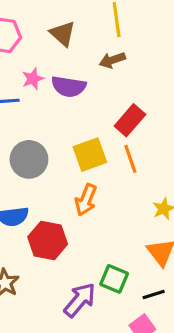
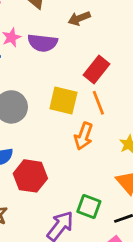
yellow square: (90, 155) -> (63, 101), turned 36
orange arrow: (86, 200) -> (84, 136), moved

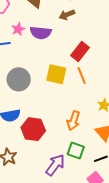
orange arrow: (84, 136) -> (74, 121), moved

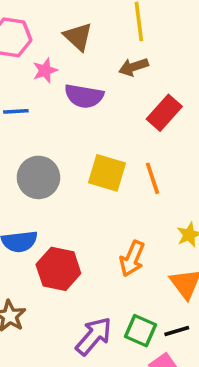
pink star: (18, 29) -> (45, 70), moved
red rectangle: (80, 51) -> (164, 113), moved
green square: (76, 151) -> (140, 331), moved

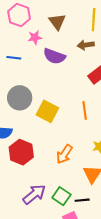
yellow square: (107, 173) -> (47, 111), moved

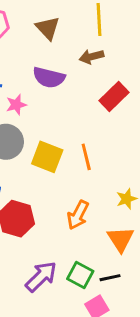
pink star: (35, 38) -> (16, 105), moved
orange line: (85, 110) -> (86, 157), moved

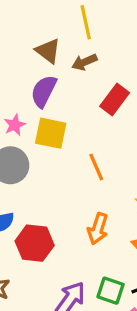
brown triangle: (48, 28) -> (48, 51), moved
purple semicircle: (49, 77) -> (44, 91), turned 112
yellow square: (47, 157) -> (51, 133), moved

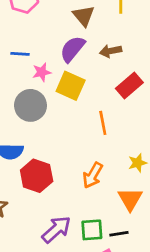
brown arrow: (84, 62) -> (111, 51), moved
red rectangle: (115, 100) -> (129, 86), moved
green square: (111, 291) -> (92, 230), turned -35

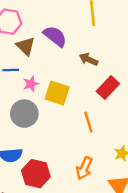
brown triangle: (84, 16) -> (26, 46), moved
purple semicircle: (72, 49) -> (55, 36), moved, turned 95
brown arrow: (111, 51) -> (89, 59), turned 42

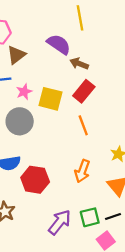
purple semicircle: (55, 36) -> (59, 44), moved
brown triangle: (26, 46) -> (16, 55), turned 42
red rectangle: (108, 87) -> (84, 91), moved

